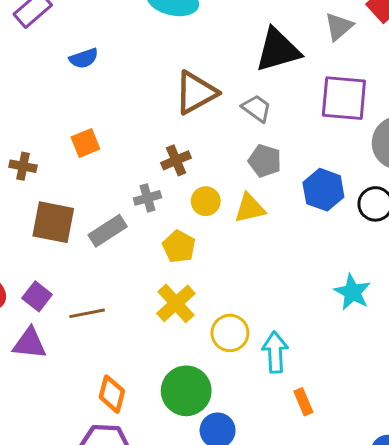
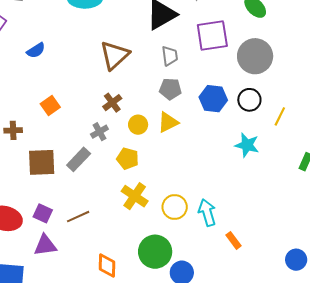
gray trapezoid: (257, 108) -> (170, 56), moved, turned 60
cyan star: (352, 292) -> (247, 145), moved

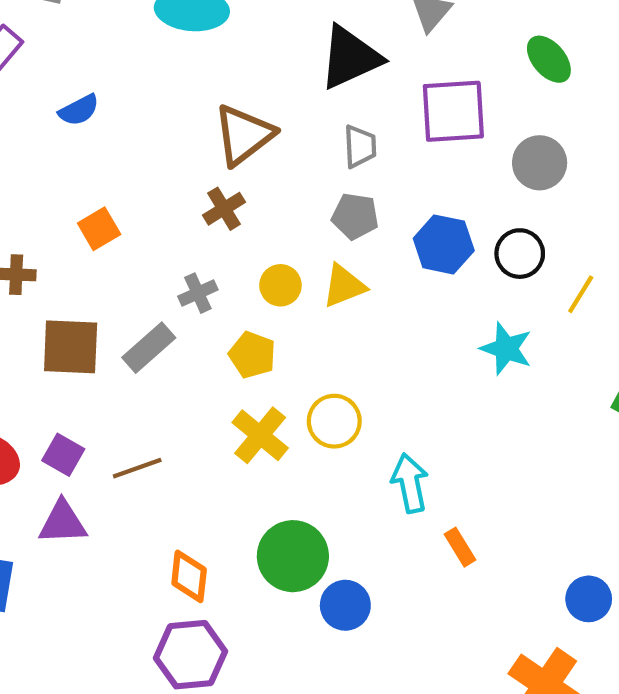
gray circle: (255, 56) -> (540, 163), size x0.7
brown cross: (112, 103) -> (224, 209), moved
yellow circle: (175, 207) -> (334, 421), moved

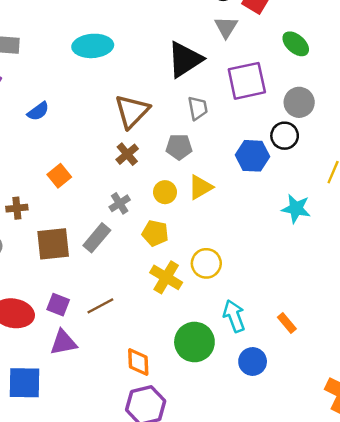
gray pentagon: (355, 216) -> (179, 147), moved
black circle: (520, 254) -> (285, 136), moved
cyan arrow: (410, 483) -> (234, 316), moved
blue circle: (345, 605) -> (253, 362), moved

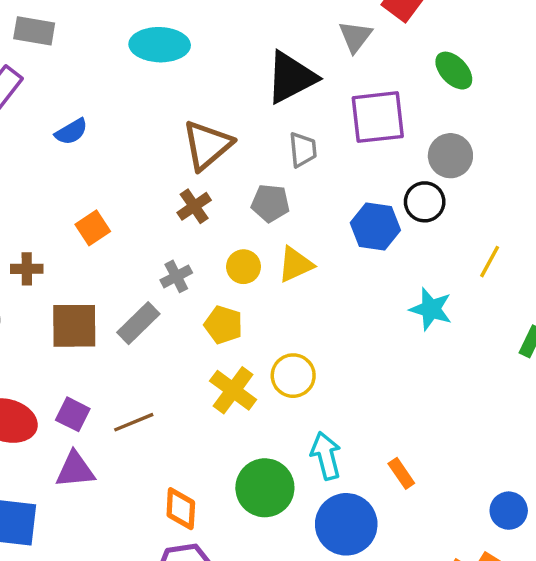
blue circle: (253, 362) -> (346, 524), size x1.5

